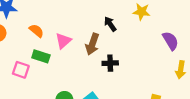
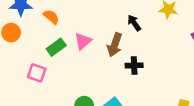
orange semicircle: (36, 31) -> (51, 17), moved
green rectangle: (41, 56) -> (56, 47), moved, turned -54

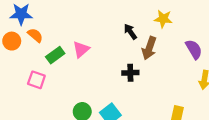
orange semicircle: (51, 17) -> (35, 35), moved
brown arrow: (115, 45) -> (149, 48), moved

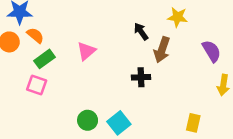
green rectangle: (55, 55) -> (44, 59), moved

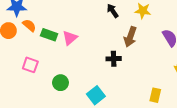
black arrow: (141, 32) -> (113, 11), moved
green rectangle: (44, 59) -> (49, 35), moved, turned 56
green circle: (88, 120) -> (60, 83), moved

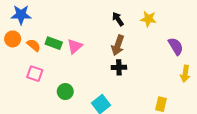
orange semicircle: (29, 25) -> (34, 45), moved
brown arrow: (130, 37) -> (118, 45), moved

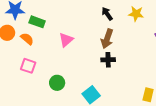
green rectangle: (54, 43) -> (37, 22), moved

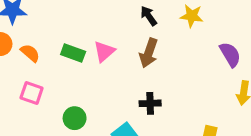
green rectangle: (37, 22) -> (73, 53), moved
pink triangle: (66, 40) -> (104, 51), moved
black cross: (108, 60) -> (150, 103), moved

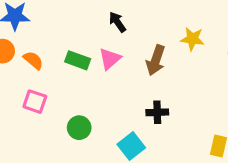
black arrow: (149, 16) -> (117, 22), moved
yellow star: (192, 16) -> (192, 39), moved

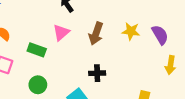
yellow star: (192, 39) -> (131, 31), moved
green rectangle: (78, 60) -> (37, 50), moved

